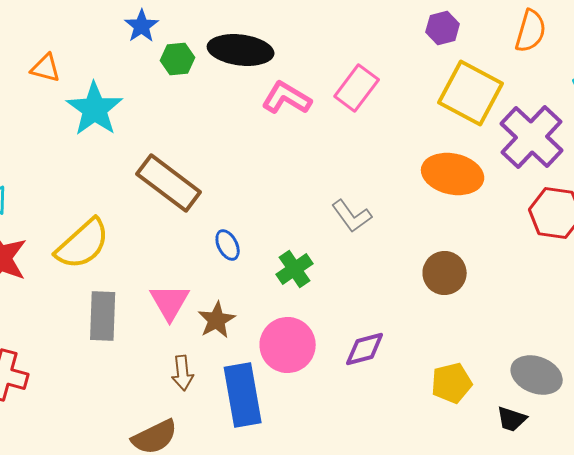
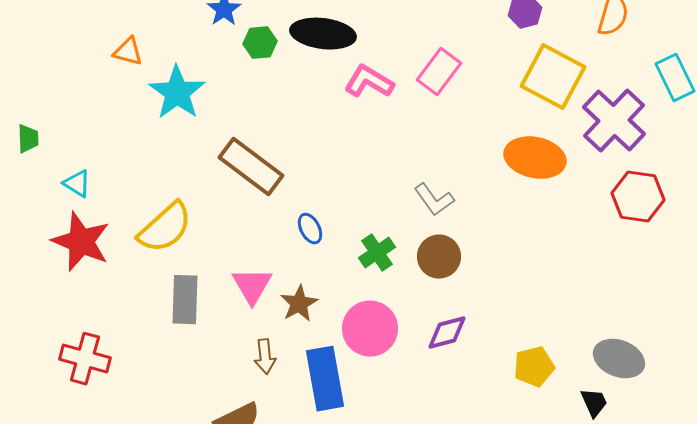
brown circle: (445, 273) -> (439, 257), moved
black trapezoid: (512, 419) -> (594, 403), turned -132

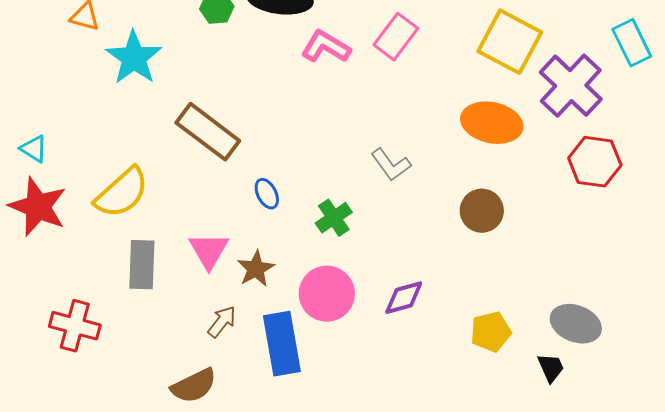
brown circle: (439, 257) -> (482, 211), moved
brown arrow: (265, 357) -> (222, 322), turned -136
red cross: (85, 359) -> (75, 326), moved

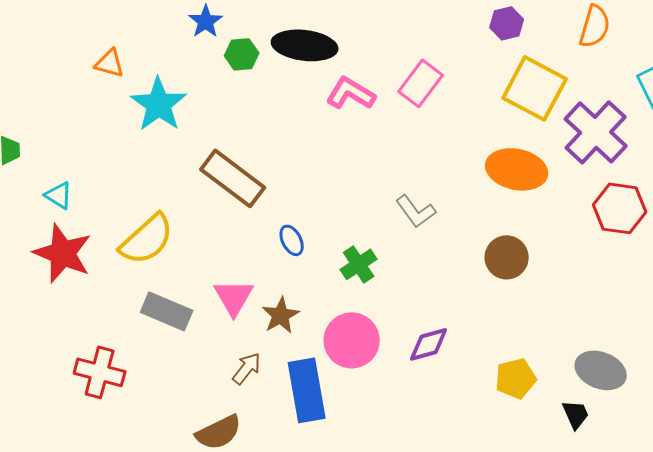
gray rectangle: (142, 265) -> (167, 311), turned -69

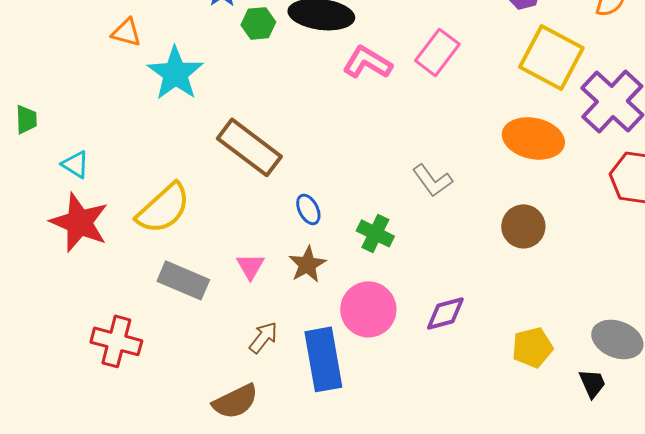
green cross: (359, 264) -> (375, 233), turned -30
pink triangle: (234, 297) -> (250, 266), size x0.7
brown star: (281, 315) -> (307, 264), moved

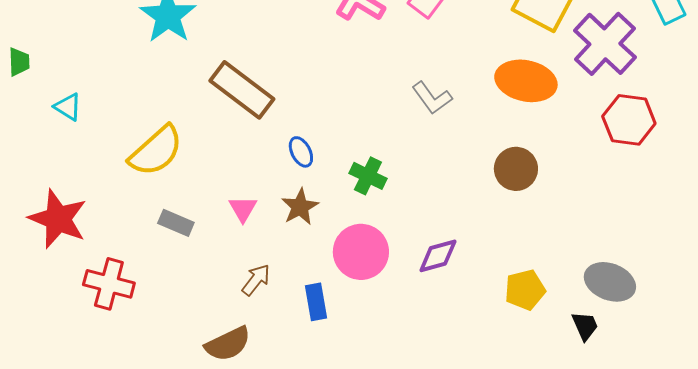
gray L-shape: (432, 180) -> (432, 98), moved
red star: (79, 222) -> (58, 219), moved
gray rectangle: (183, 280) -> (176, 223), size x0.7
blue rectangle: (323, 359) -> (316, 302), size x0.6

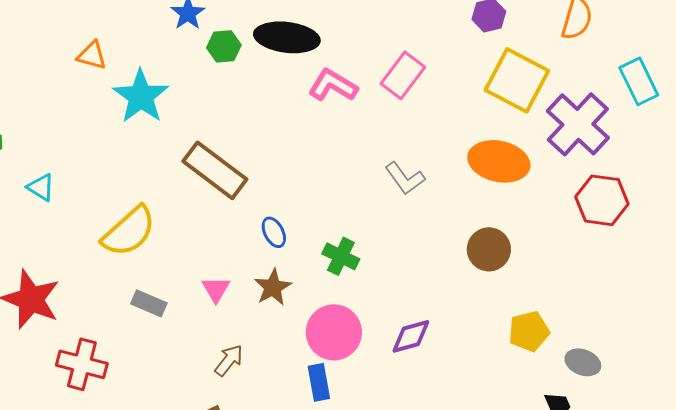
gray ellipse: (610, 282) -> (583, 362), size x0.7
yellow pentagon: (525, 290) -> (529, 331), moved
blue rectangle: (316, 302) -> (319, 382), moved

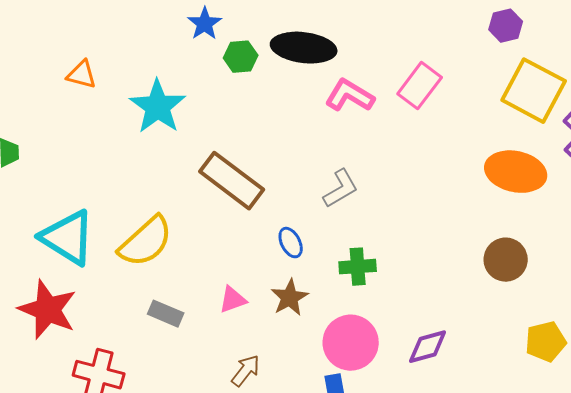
orange triangle: (92, 55) -> (82, 75), moved
gray L-shape: (405, 178) -> (341, 189), moved, turned -84
cyan triangle: (41, 187) -> (68, 238), moved, size x2.0
green cross: (341, 256) -> (358, 267), turned -30
pink triangle: (216, 289) -> (233, 300), turned 40

